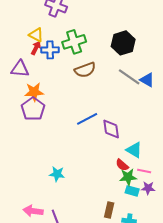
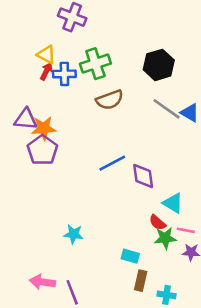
purple triangle: (20, 69) -> (26, 119), moved
cyan rectangle: (132, 191) -> (130, 256), moved

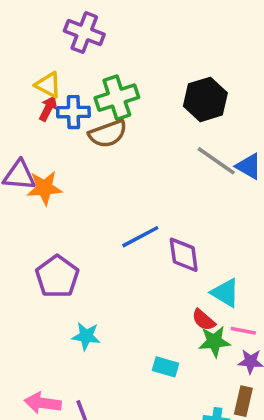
brown semicircle: (110, 100) -> (108, 134), moved
purple pentagon: (42, 150) -> (57, 276), moved
brown rectangle: (141, 281) -> (243, 401), moved

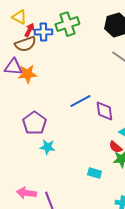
yellow triangle: (48, 85) -> (19, 17), moved
brown semicircle: (108, 134) -> (25, 44), moved
cyan star: (86, 336) -> (47, 147), moved

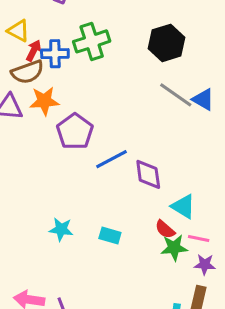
orange star: (27, 74) -> (44, 101), moved
purple pentagon: (34, 123) -> (75, 132), moved
cyan rectangle: (94, 173) -> (110, 235), moved

